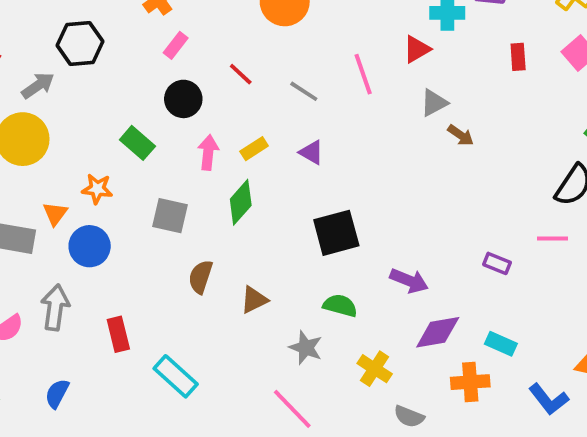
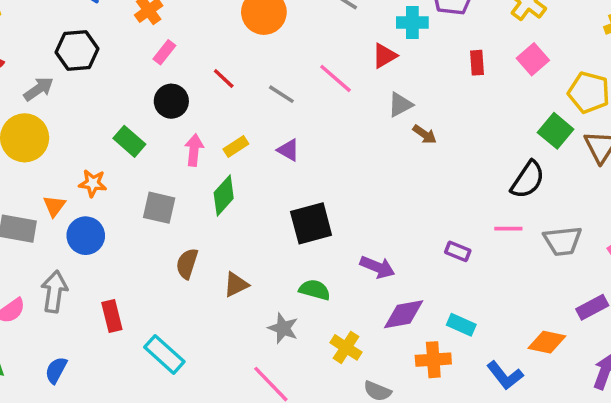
pink line: (363, 74) -> (336, 78), turned -30

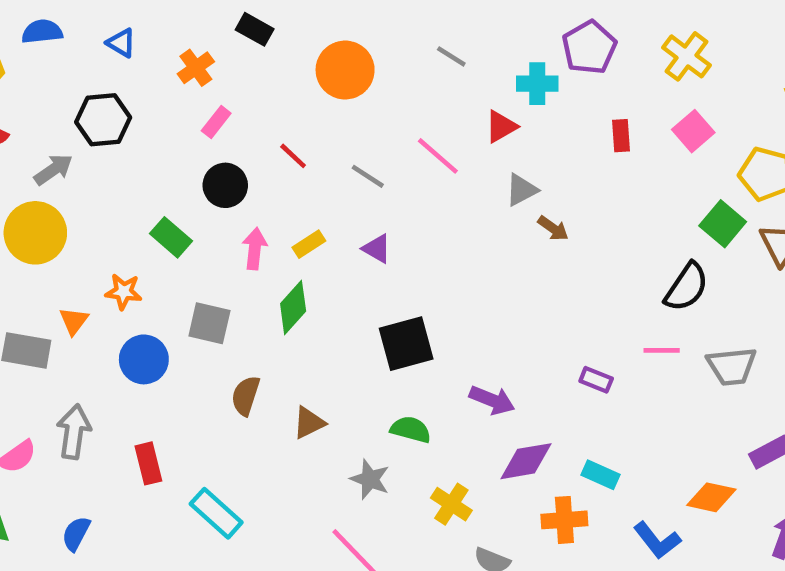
blue circle: (86, 236) -> (144, 359), moved

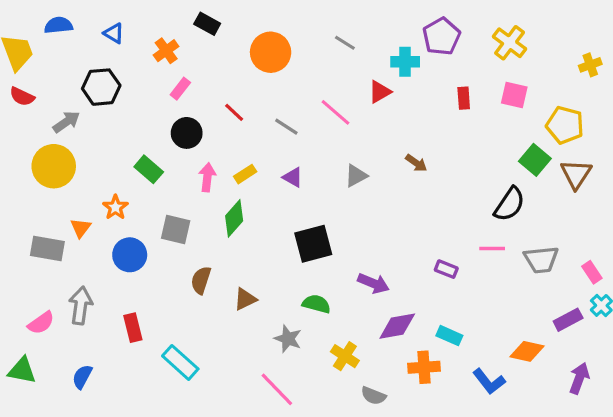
pink square: (693, 131) -> (514, 95), turned -36
gray triangle: (521, 190) -> (356, 176), moved
orange star: (124, 292) -> (115, 207), turned 30

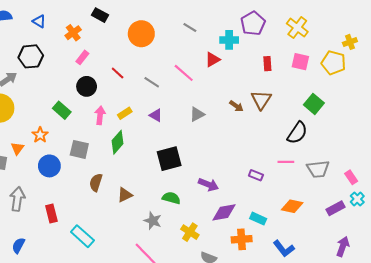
yellow pentagon: (565, 125) -> (333, 63), moved
brown triangle: (576, 174) -> (261, 100), moved
orange diamond: (527, 351) -> (292, 206), moved

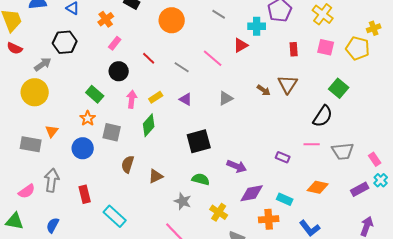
orange star: (40, 135) -> (88, 118), moved

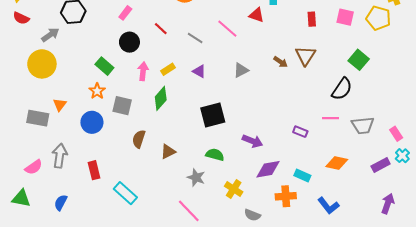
red triangle: (241, 45) -> (257, 15), turned 49

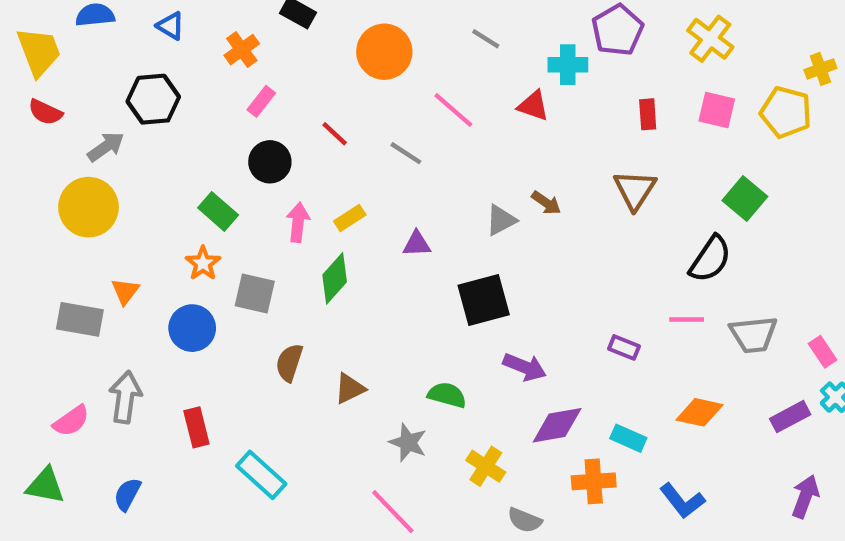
pink line: (227, 29) -> (453, 110), moved
brown arrow: (281, 62) -> (546, 203), moved
purple triangle: (199, 71) -> (417, 244), moved, turned -32
black square: (213, 115) -> (484, 300), moved

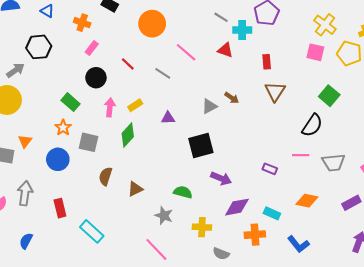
gray line: (486, 39) -> (221, 17), moved
yellow cross: (710, 39) -> (325, 25), moved
orange cross: (242, 50) -> (82, 23), turned -35
red rectangle: (648, 114) -> (267, 62), moved
yellow cross: (486, 466) -> (202, 227), turned -30

